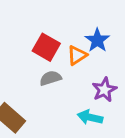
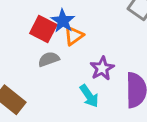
blue star: (97, 40) -> (63, 21), moved
cyan arrow: (90, 117) -> (89, 96), turned -135

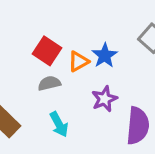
blue star: (63, 21) -> (105, 55), moved
cyan arrow: (89, 96) -> (59, 124), moved

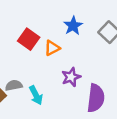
blue star: (105, 55) -> (73, 26), moved
gray semicircle: (49, 83) -> (14, 85), moved

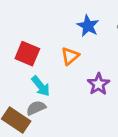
red square: (29, 39) -> (27, 54), moved
cyan arrow: (36, 95) -> (41, 86), moved

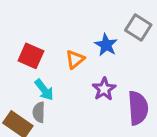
blue star: (88, 26) -> (106, 45), moved
gray semicircle: (36, 108) -> (39, 112), turned -66

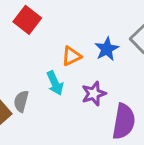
red square: (31, 56) -> (27, 20), moved
cyan arrow: (44, 90) -> (55, 83), moved

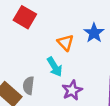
orange triangle: (71, 56) -> (65, 43), turned -42
purple star: (94, 94) -> (72, 90), moved

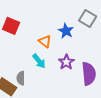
purple star: (72, 90) -> (66, 62), moved

